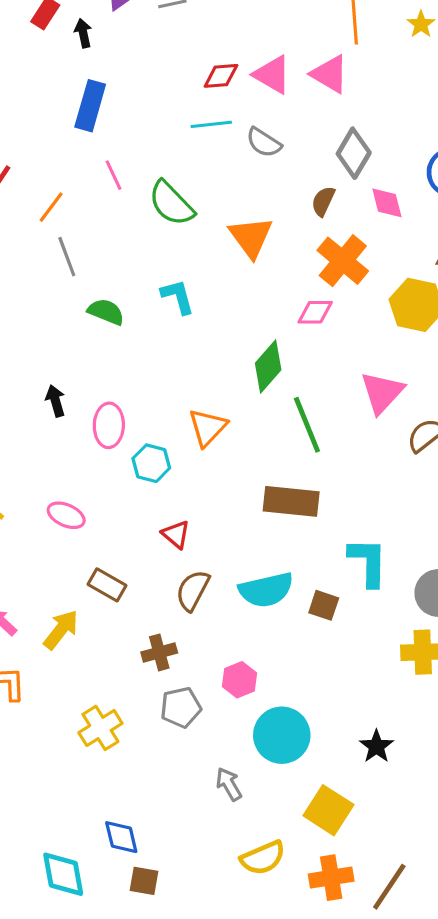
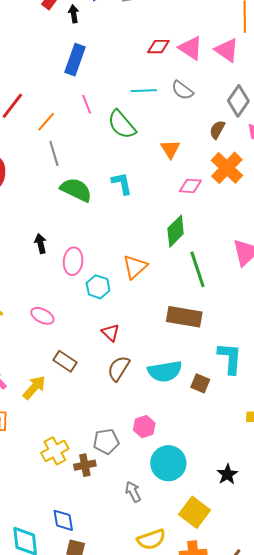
cyan line: (211, 124) -> (144, 91), moved
orange triangle: (251, 237) -> (170, 149), size x0.7
green semicircle: (106, 312) -> (76, 190), size x1.4
pink diamond: (315, 312) -> (190, 186), moved
brown cross: (159, 652) -> (85, 465), moved

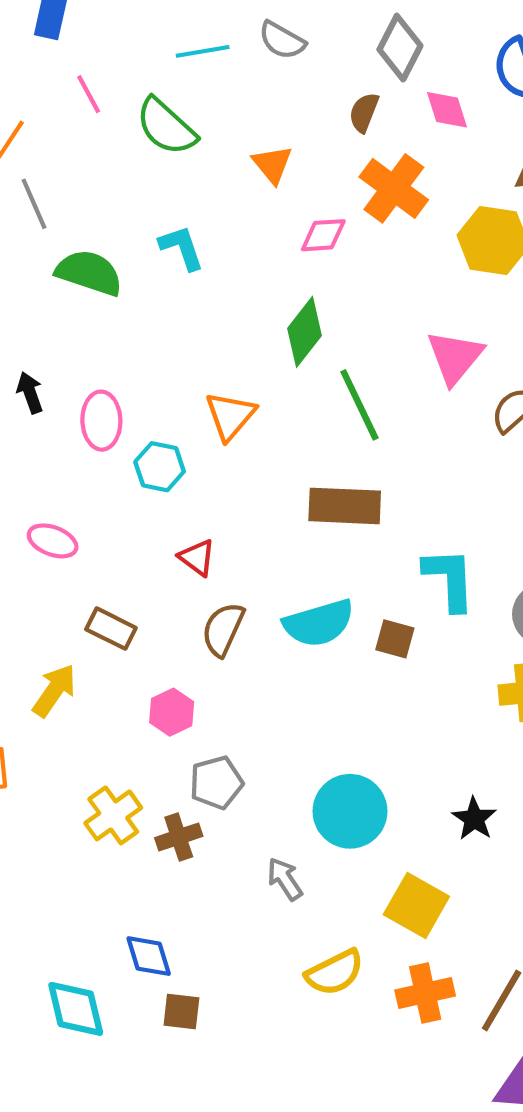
pink hexagon: (144, 427) -> (172, 712), moved

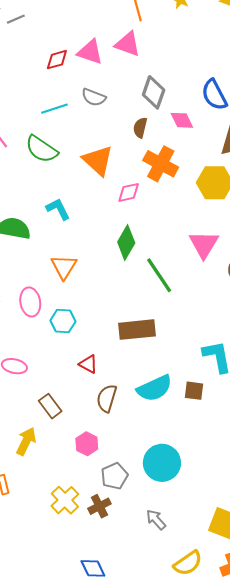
orange triangle: (272, 164) -> (98, 161), size x1.5
orange triangle: (230, 416) -> (64, 267), moved
brown rectangle: (345, 506) -> (137, 330), moved
brown rectangle: (111, 629) -> (50, 406), turned 35
cyan circle: (350, 811) -> (162, 463), moved

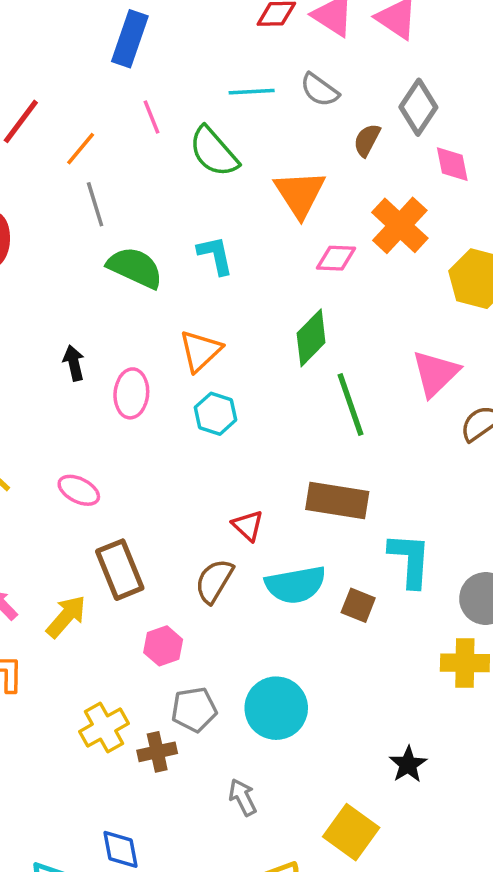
brown semicircle: (140, 128) -> (367, 140), moved
cyan hexagon: (63, 321) -> (215, 414), moved
brown rectangle: (137, 330) -> (337, 500), moved
red triangle: (88, 364) -> (248, 526), moved
brown rectangle: (50, 406) -> (120, 570), size x1.4

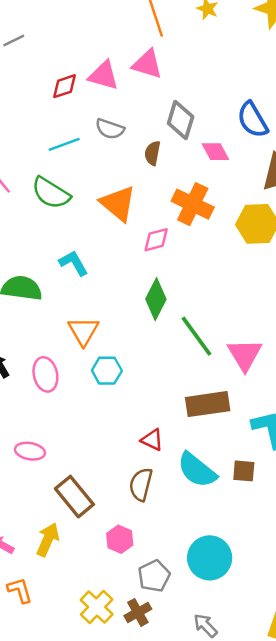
pink triangle: (435, 373) -> (245, 355), moved
cyan semicircle: (296, 585) -> (197, 470), turned 66

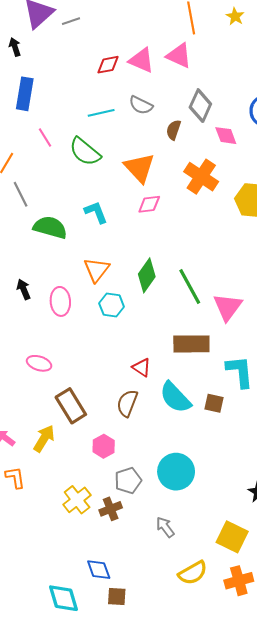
pink diamond: (156, 240) -> (149, 204), moved
green diamond: (156, 299) -> (147, 275), moved

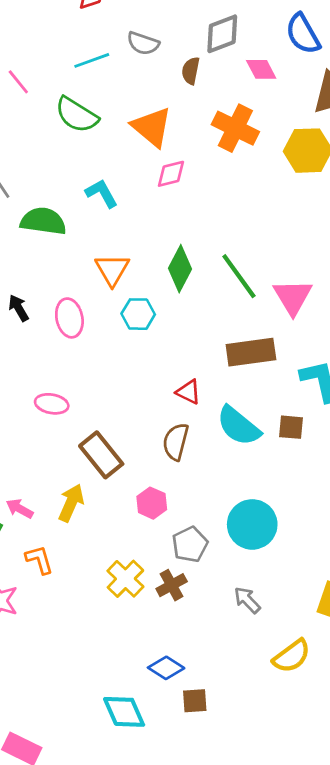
gray diamond: (200, 106) -> (222, 34), turned 52
pink line: (45, 138) -> (18, 82), moved
blue diamond: (99, 570) -> (166, 668), turned -30

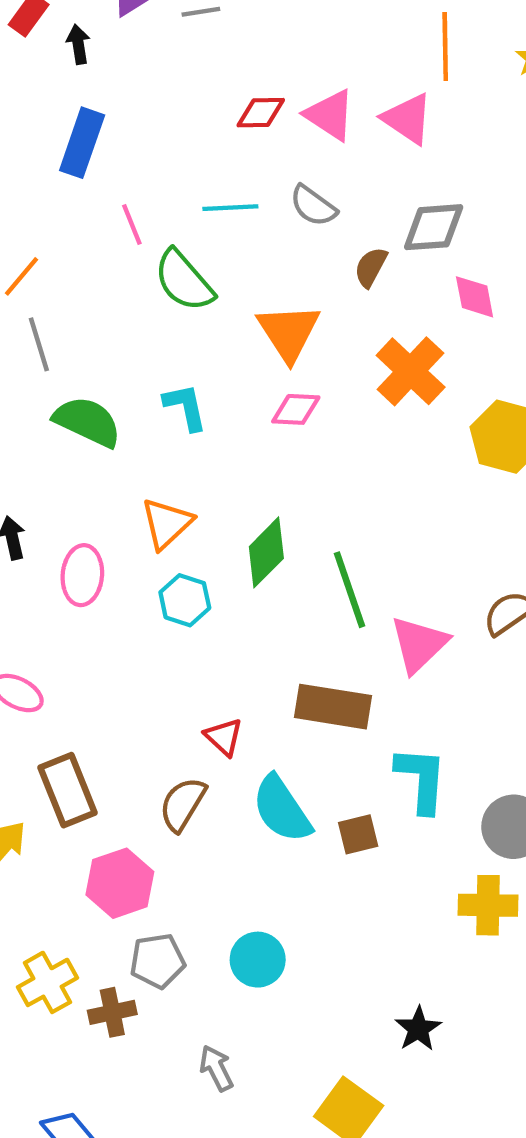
pink line: (18, 82) -> (132, 225), moved
brown square: (291, 427) -> (358, 834), turned -36
pink hexagon: (152, 503) -> (120, 883), size x1.4
cyan circle: (252, 524) -> (258, 960), size x0.7

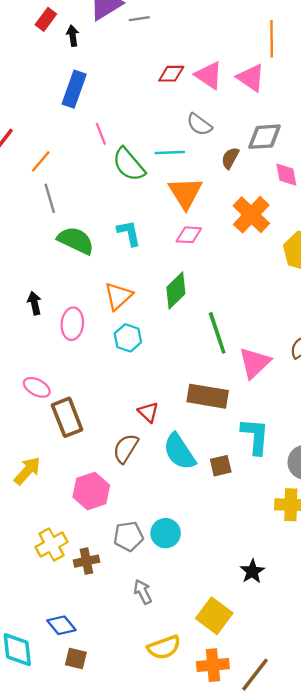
cyan line: (230, 208) -> (170, 153), moved
green diamond: (266, 552) -> (176, 290), moved
brown rectangle: (67, 790) -> (67, 417), moved
gray pentagon: (157, 961) -> (128, 536), moved

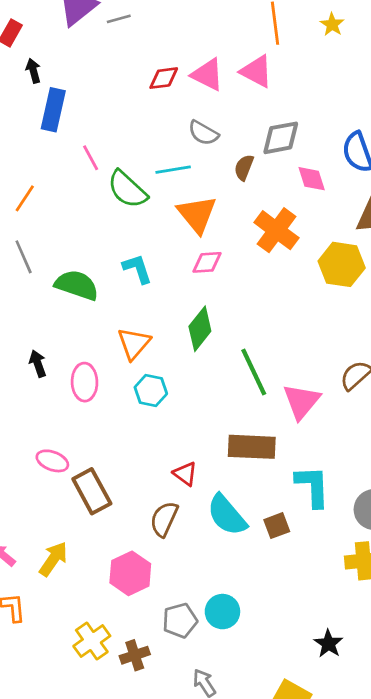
black arrow: (73, 36) -> (33, 71), moved
gray line: (50, 198) -> (24, 257), moved

